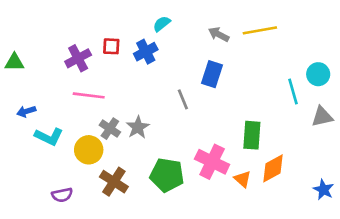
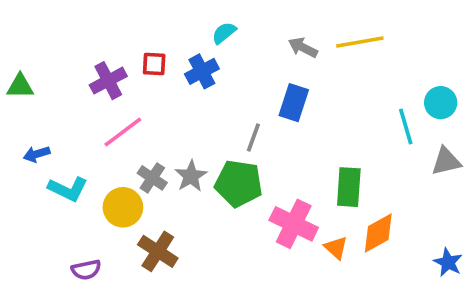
pink line: (89, 95) -> (123, 132), turned -44
gray line: (183, 99) -> (253, 138), turned 42
green pentagon: (167, 175) -> (239, 183), moved

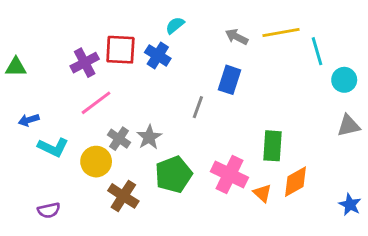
red square: (154, 64) -> (120, 50), size x1.6
blue cross: (202, 71) -> (158, 55), turned -30
cyan line: (406, 126) -> (317, 51), moved
green pentagon: (239, 183) -> (174, 174), moved, turned -30
purple semicircle: (86, 270) -> (49, 210), moved

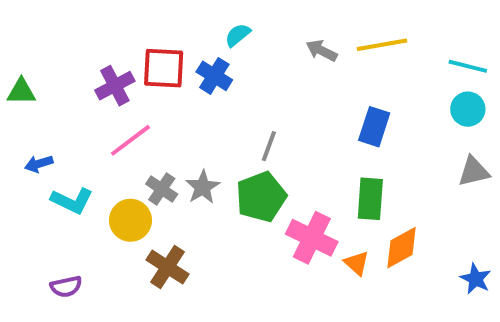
cyan line: (317, 51) -> (468, 66), moved, turned -60
blue rectangle: (229, 80) -> (374, 127), moved
green pentagon: (174, 174) -> (261, 197), moved

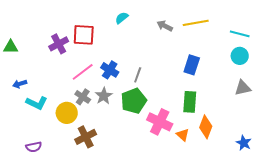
blue cross: (214, 76) -> (110, 70), moved
pink line: (130, 140) -> (83, 72), moved
orange diamond: (402, 248) -> (206, 127), turned -40
brown cross: (168, 267) -> (86, 137), turned 30

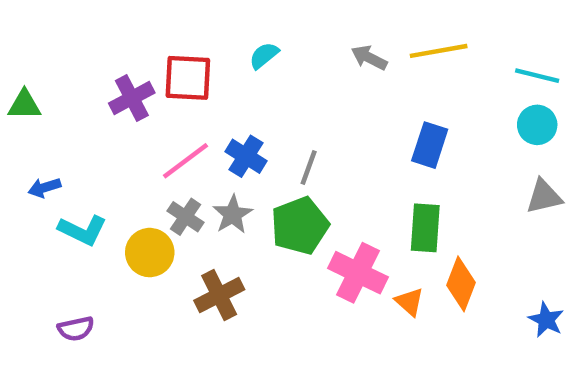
cyan semicircle: (122, 18) -> (264, 55), moved
brown cross: (86, 137) -> (219, 295), moved

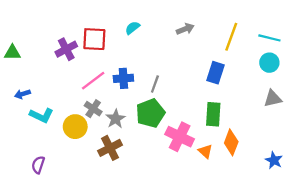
yellow line: (439, 51) -> (231, 37), moved, turned -60
gray arrow: (369, 58) -> (185, 29), turned 132
blue cross: (246, 156) -> (123, 78), turned -36
gray star: (233, 214) -> (116, 119), moved
purple semicircle: (76, 329) -> (38, 165), turned 120

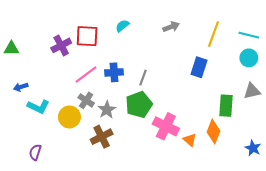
green rectangle: (213, 114) -> (226, 106), moved

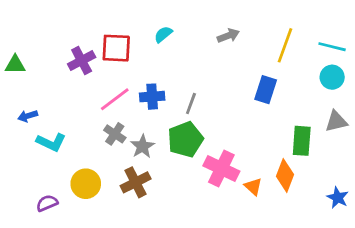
yellow circle: (69, 117) -> (86, 184), moved
purple semicircle: (35, 152) -> (47, 203), turned 49

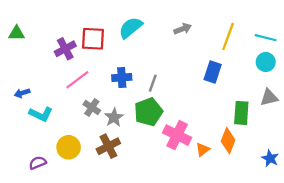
cyan semicircle: (163, 34) -> (131, 28), size x1.6
green triangle: (15, 65) -> (17, 33), moved
pink line: (115, 99) -> (77, 80), moved
orange triangle: (253, 186) -> (203, 150), turned 40

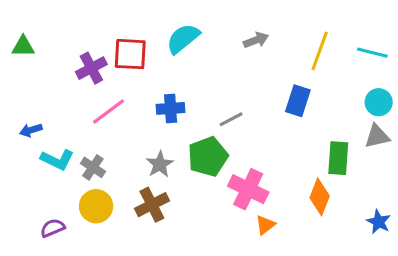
cyan circle: (266, 62) -> (379, 102), moved
gray line: (153, 83) -> (231, 119), moved, turned 42
gray cross: (92, 107) -> (93, 167), moved
orange triangle: (203, 150) -> (265, 225), moved

